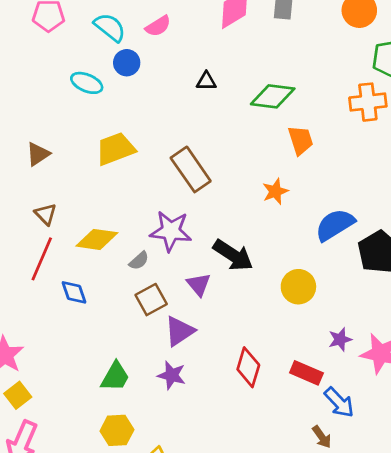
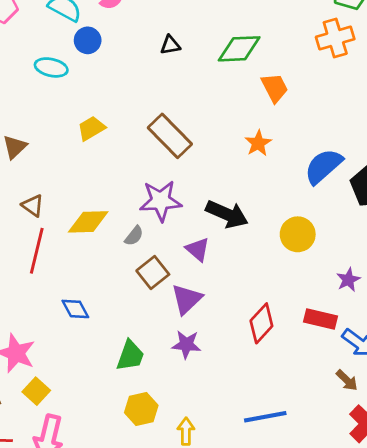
yellow trapezoid: (115, 149) -> (91, 128), size x0.7
blue diamond: (74, 292) -> (75, 309), moved
red diamond: (248, 367) -> (261, 323), turned 36

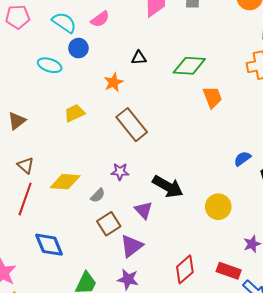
orange star: (258, 143) -> (114, 82), moved
blue semicircle: (323, 166) -> (242, 159), size x0.6
purple star: (161, 201) -> (120, 172), size x0.6
blue diamond: (75, 309) -> (49, 245), size x1.4

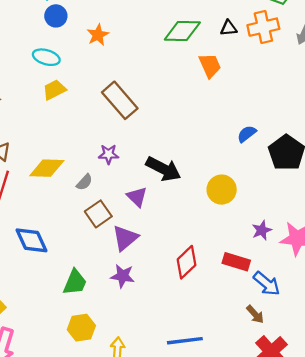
black triangle: (139, 58) -> (229, 28), moved
cyan ellipse: (50, 65) -> (46, 57), moved
orange star: (114, 82) -> (98, 35), moved

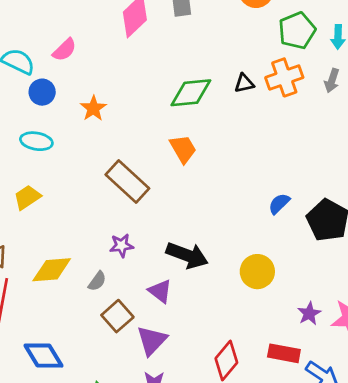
orange trapezoid: (210, 66) -> (183, 149), moved
yellow trapezoid: (54, 90) -> (27, 197), moved

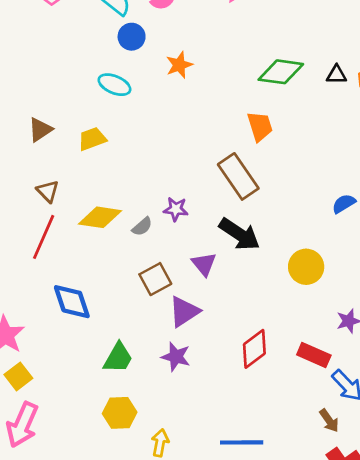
brown rectangle: (127, 181) -> (238, 176), moved
gray semicircle: (97, 281) -> (142, 227), moved

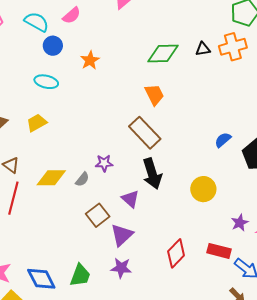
black arrow: (239, 234) -> (152, 174), turned 48
blue diamond: (72, 302) -> (41, 279), moved

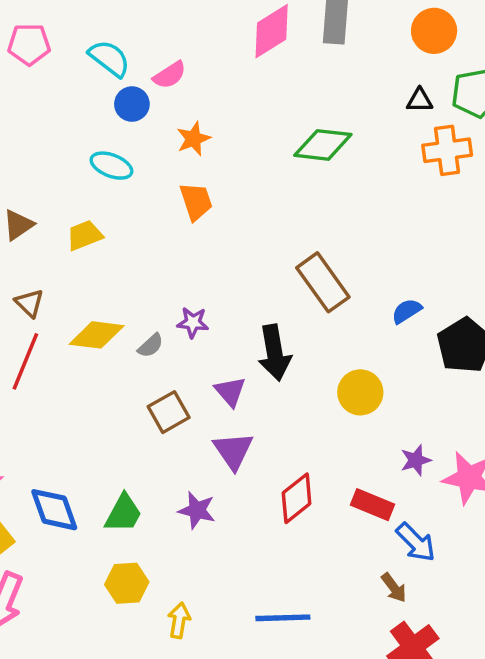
pink semicircle: (72, 15) -> (170, 75), moved
black triangle: (203, 49) -> (420, 100), moved
orange trapezoid: (154, 95) -> (196, 202), moved
brown rectangle: (145, 133) -> (323, 282), moved
purple triangle: (122, 235) -> (233, 451), moved, turned -30

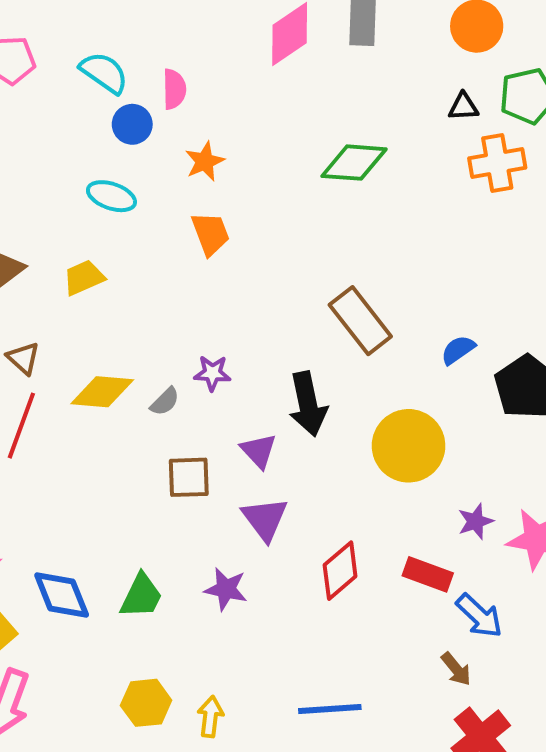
pink semicircle: (170, 75) -> (174, 89), turned -56
yellow circle: (360, 392) -> (409, 446), size x1.4
brown square: (169, 412) -> (189, 477), turned 30
yellow hexagon: (127, 583) -> (146, 703), moved

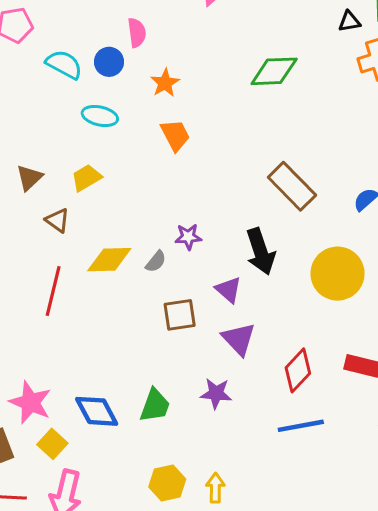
cyan semicircle: (104, 73) -> (64, 64), moved
brown triangle: (23, 358) -> (57, 220), moved
blue line: (330, 709) -> (301, 426), moved

